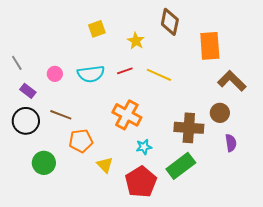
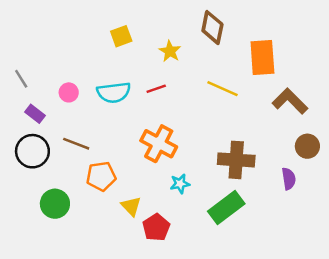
yellow line: (159, 75) -> (222, 89), moved
brown circle: (220, 113) -> (307, 146), moved
red pentagon: (141, 182) -> (156, 227), moved, size x0.7

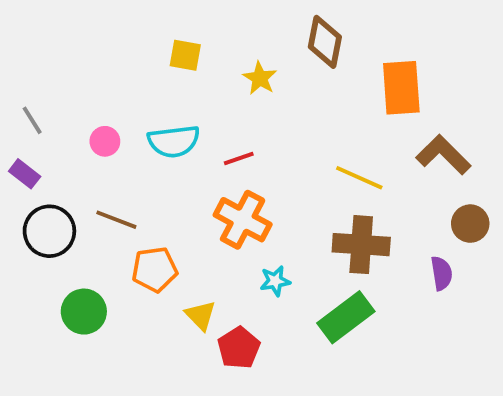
yellow square: (121, 36) -> (185, 55), turned 30
red line: (156, 89) -> (239, 159), moved
yellow line: (222, 89) -> (359, 178), moved
purple rectangle: (35, 114) -> (25, 174), moved

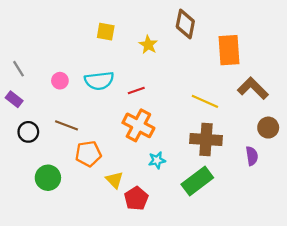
black circle: (49, 231) -> (28, 132), size x0.7

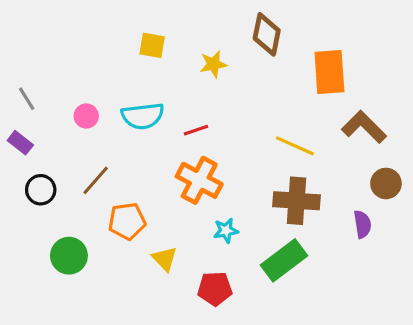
yellow star: (148, 45) -> (213, 64), turned 30
brown line: (66, 125) -> (96, 180), turned -70
red pentagon: (136, 198) -> (215, 289), moved, turned 30

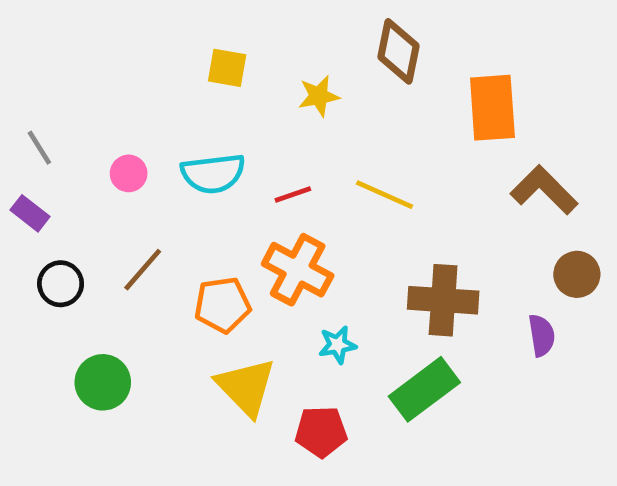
yellow line: (295, 146) -> (384, 195), moved
orange pentagon: (127, 221) -> (222, 305), moved
yellow triangle: (165, 259) -> (246, 387), size x1.6

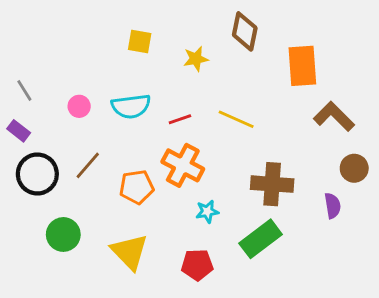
black circle: (61, 284) -> (37, 174), size x1.5
yellow triangle: (246, 387) -> (130, 252), moved

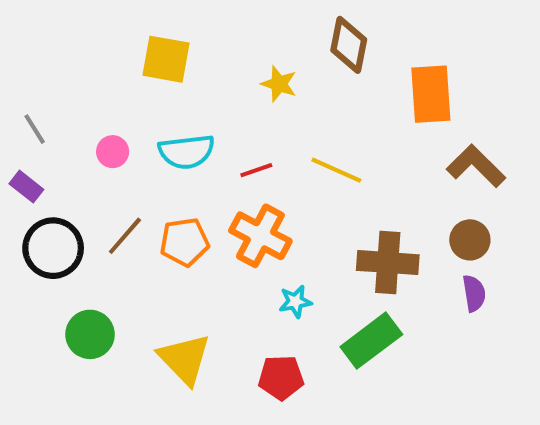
yellow square: (140, 42) -> (166, 59), moved, size x1.4
yellow star: (196, 59) -> (279, 84), turned 30
brown circle: (354, 168) -> (470, 240), moved
orange pentagon: (137, 187) -> (184, 242), moved

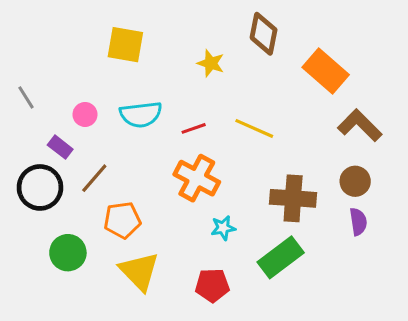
orange rectangle: (431, 94) -> (326, 71), turned -45
purple rectangle: (26, 187) -> (60, 147), moved
orange pentagon: (184, 242) -> (122, 220), moved

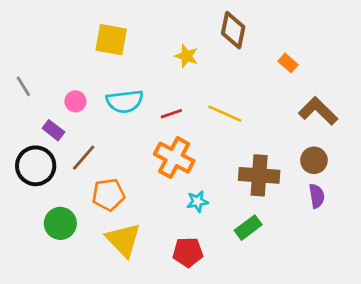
orange rectangle: (326, 71) -> (288, 63), size x0.5
green rectangle: (281, 257) -> (248, 228), size x0.7

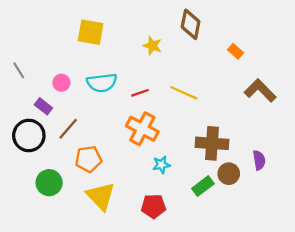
brown circle: (314, 160) -> (229, 174), moved

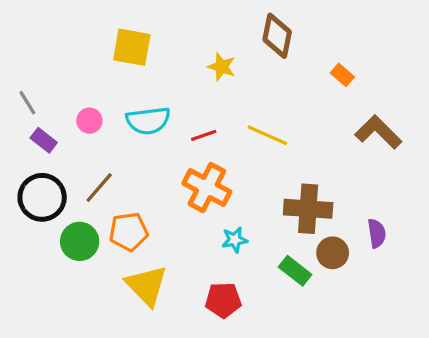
purple rectangle: (43, 106) -> (44, 140), moved
green circle: (49, 183) -> (80, 241), moved
green rectangle: (203, 186) -> (295, 271), turned 75

